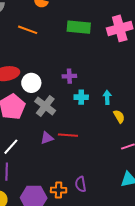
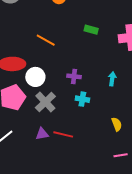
green rectangle: (79, 27) -> (91, 30), size x0.6
orange line: (28, 30) -> (46, 40), moved
cyan arrow: (107, 97) -> (112, 79), moved

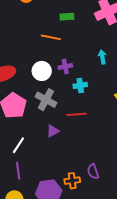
orange line: (46, 40) -> (51, 37), moved
white circle: (35, 77) -> (42, 71), moved
red line: (63, 134) -> (76, 114), moved

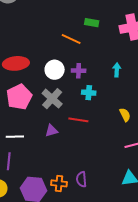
white line: (18, 145) -> (15, 137), turned 42

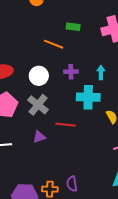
purple cross: (79, 71) -> (71, 72), moved
cyan cross: (89, 93) -> (88, 97), moved, size x1.6

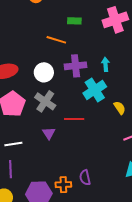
purple cross: (71, 72) -> (76, 66), size x1.5
cyan cross: (88, 97) -> (95, 90), turned -30
purple triangle: (39, 137) -> (49, 133), turned -40

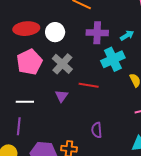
cyan arrow: (106, 64) -> (127, 35), turned 56
white circle: (44, 72) -> (55, 32), moved
purple semicircle: (85, 178) -> (97, 130), moved

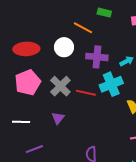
white circle: (55, 32) -> (64, 47), moved
red line: (89, 85) -> (86, 93), moved
purple line: (19, 126) -> (34, 149), moved, turned 60

